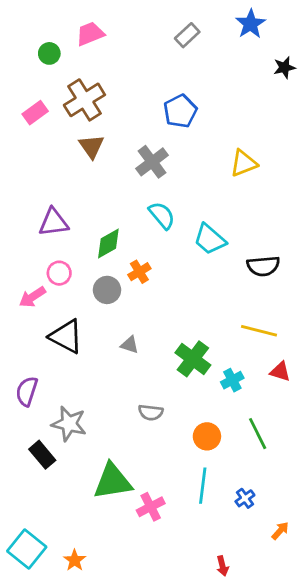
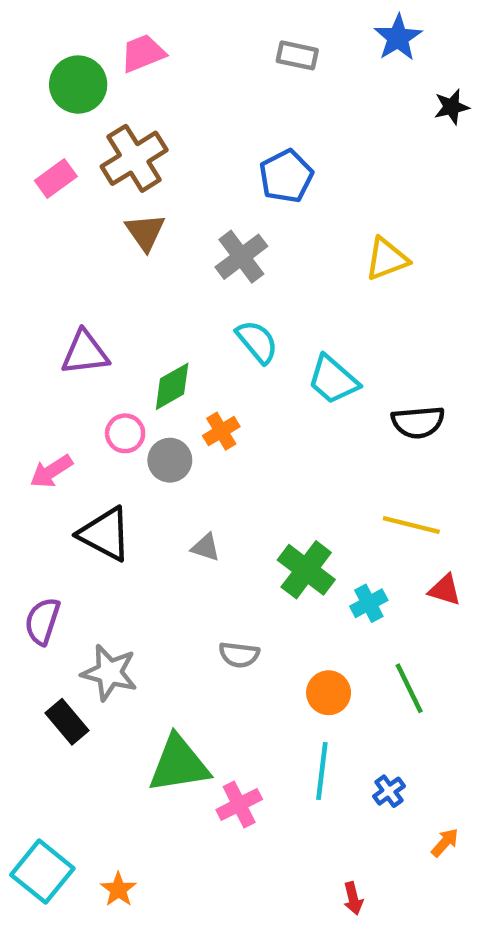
gray rectangle: (187, 35) -> (297, 55), turned 55
green circle: (49, 53) -> (78, 85), size x1.6
pink circle: (59, 273) -> (125, 433), moved

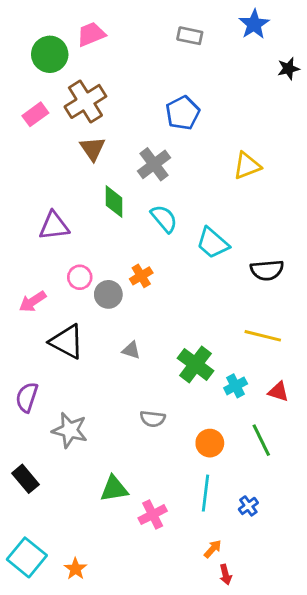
green diamond: (172, 386) -> (114, 202), moved, turned -60
red triangle: (445, 590) -> (278, 392), moved
black rectangle: (67, 722) -> (25, 479), moved
green triangle: (179, 764) -> (114, 489), size x0.7
orange arrow: (445, 843) -> (213, 549), moved

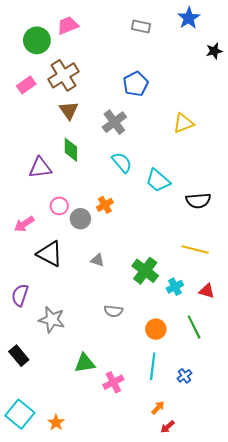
green diamond: (114, 202) -> (71, 150), moved
red arrow: (226, 575) -> (167, 427), turned 64

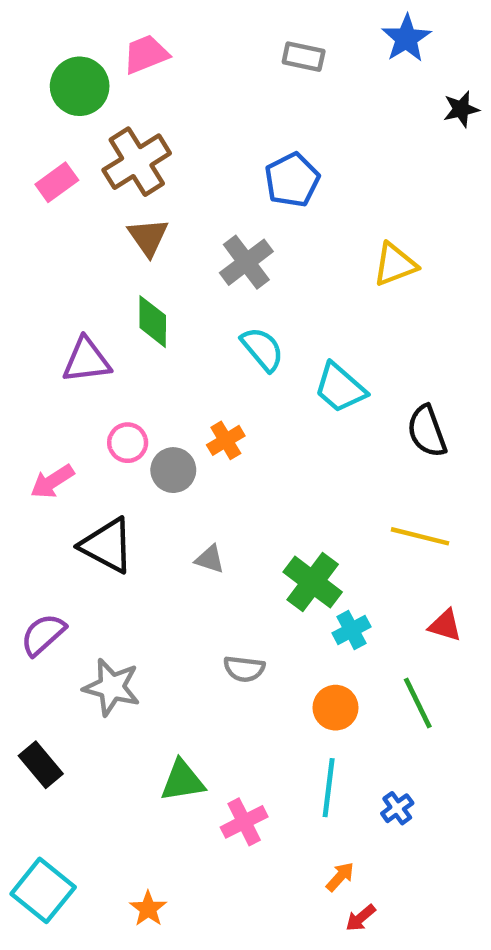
black semicircle: (198, 201) -> (427, 431), turned 75
cyan cross: (175, 287) -> (351, 630), moved
purple semicircle: (20, 295) -> (43, 635), turned 30
orange star: (56, 423) -> (148, 909), moved

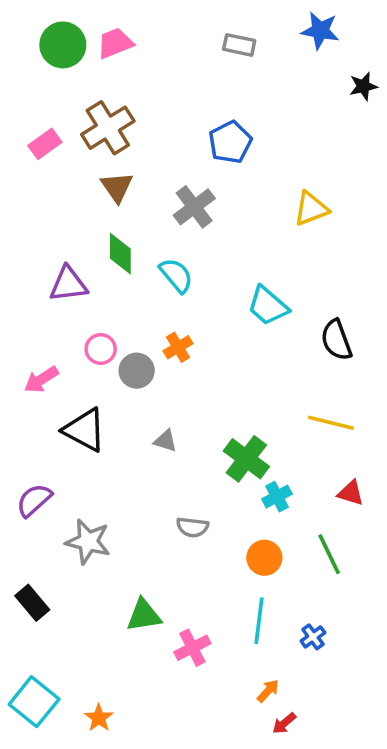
blue star: (406, 38) -> (320, 31), turned -30
green circle: (80, 86) -> (63, 45), moved
cyan semicircle: (262, 349) -> (176, 275), moved
orange star: (148, 909) -> (99, 718), moved

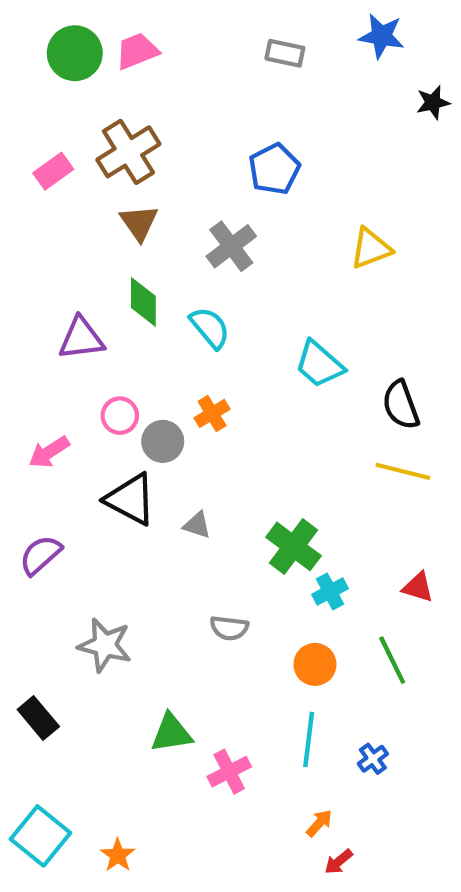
yellow line: (331, 423) -> (403, 471), moved
black triangle: (84, 430) -> (131, 499), moved
purple semicircle: (34, 500) -> (40, 555), moved

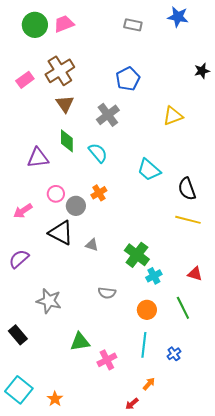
black star: (433, 103) -> (202, 71), moved
red arrow: (339, 862) -> (132, 404), moved

